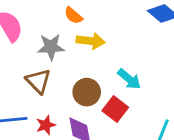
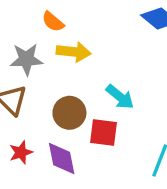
red square: (115, 109) -> (104, 133), turned -30

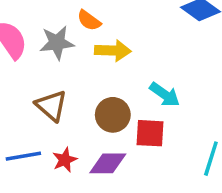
gray star: (26, 59) -> (57, 43), moved
purple diamond: (62, 159) -> (108, 163), turned -75

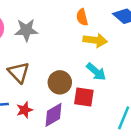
orange semicircle: (89, 20) -> (82, 17), moved, turned 35
yellow arrow: (113, 51) -> (95, 40), moved
purple diamond: (108, 163) -> (54, 115), turned -35

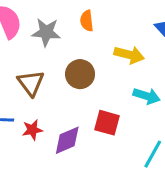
orange semicircle: (82, 17) -> (87, 21), moved
cyan arrow: (96, 72) -> (147, 96), moved, turned -30
brown circle: (60, 82) -> (80, 74), moved

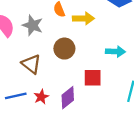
gray star: (46, 32) -> (33, 25), turned 30
yellow arrow: (129, 55) -> (83, 18), moved

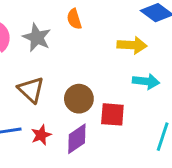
yellow arrow: (83, 18) -> (132, 45), moved
brown circle: (64, 49) -> (79, 99), moved

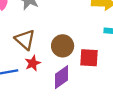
red star: (41, 135) -> (33, 63), moved

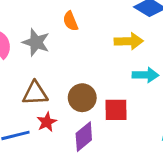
brown triangle: (25, 40) -> (35, 93), turned -40

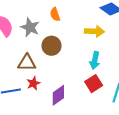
cyan arrow: (145, 75) -> (95, 60), moved, turned 96
brown circle: (82, 98) -> (52, 46), moved
red square: (116, 110) -> (94, 84), moved, turned -36

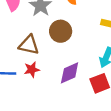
purple diamond: (58, 95) -> (70, 73), moved

